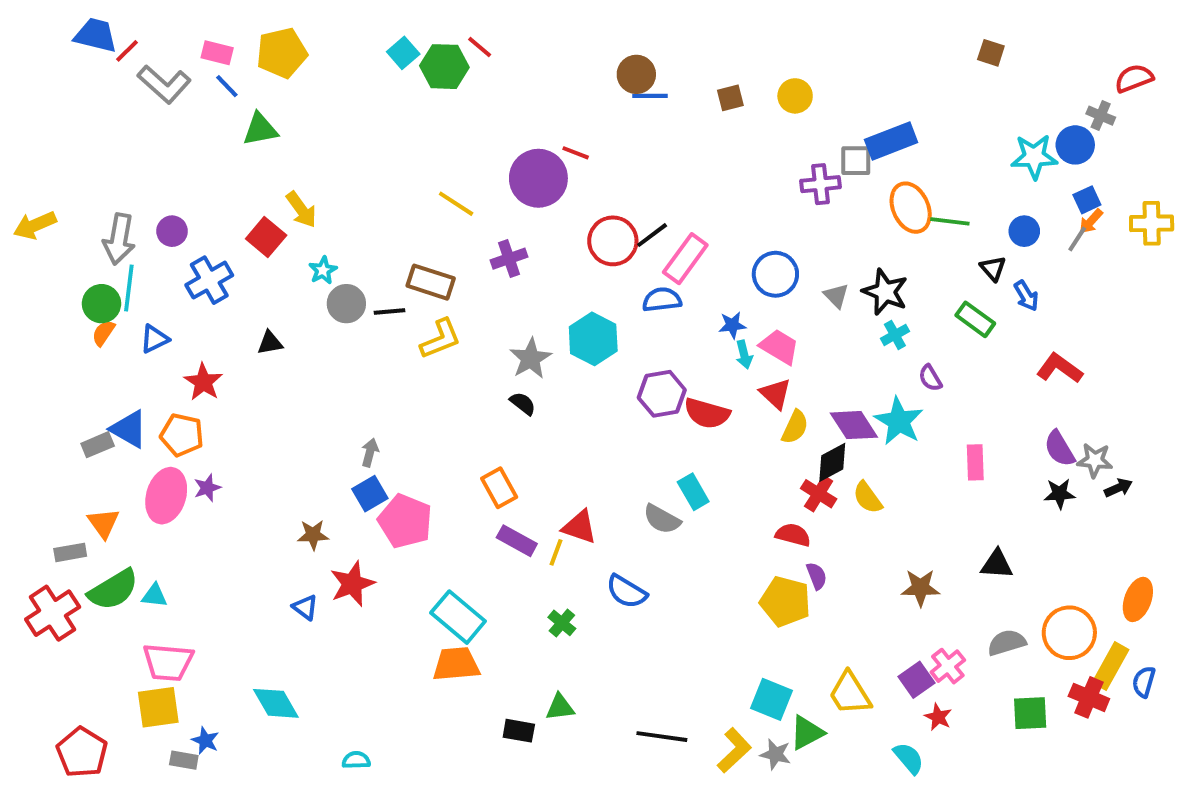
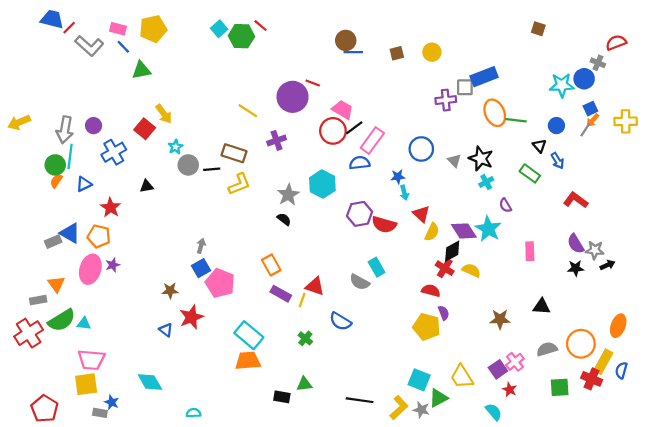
pink trapezoid: (779, 347) -> (343, 110), moved
yellow semicircle: (868, 498) -> (471, 270), turned 150

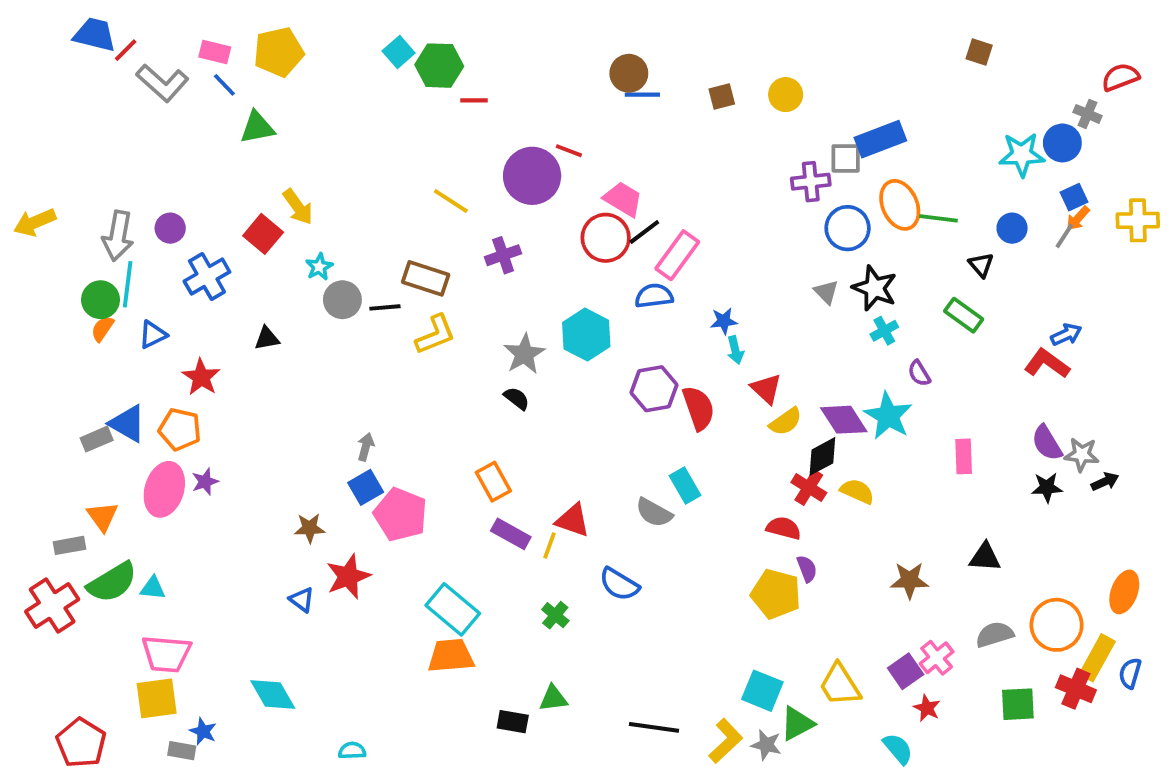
red line: (261, 26) -> (474, 100), moved, turned -40
blue circle: (421, 149) -> (848, 228), moved
blue arrow: (558, 161) -> (1066, 335), moved, turned -84
red semicircle: (384, 225) -> (699, 408), turned -125
yellow semicircle: (432, 232) -> (786, 422), turned 30

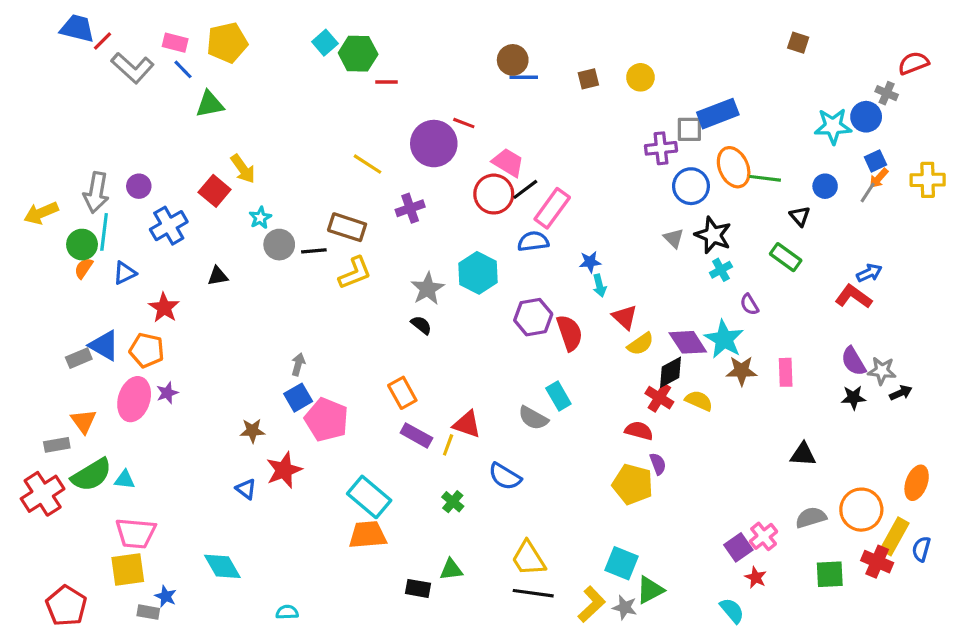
yellow arrow: (35, 222) -> (41, 213), moved
brown star: (909, 580) -> (741, 371), moved
yellow trapezoid: (840, 685) -> (528, 558), moved

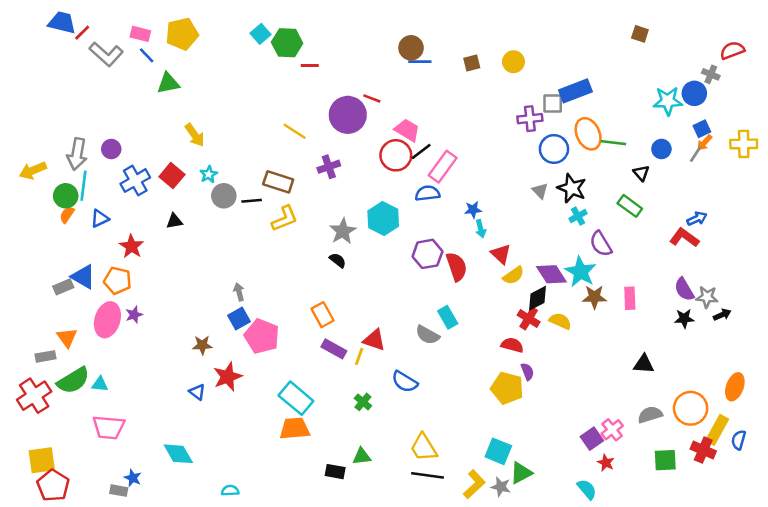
red square: (215, 191) -> (172, 176), moved
purple semicircle: (749, 304) -> (601, 244), size x1.5
gray arrow: (298, 364) -> (239, 292), turned -30
yellow square: (128, 570) -> (42, 460), moved

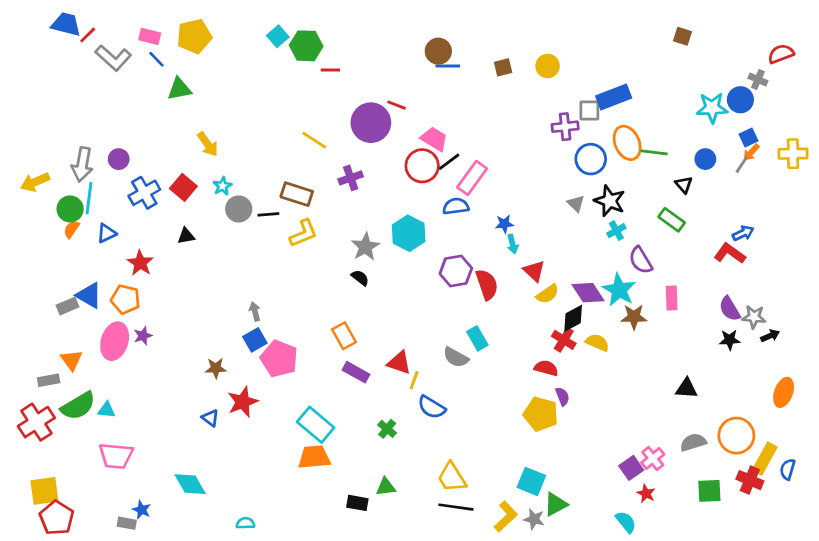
pink rectangle: (630, 298) -> (672, 298), moved
yellow line: (359, 356) -> (414, 380), moved
orange ellipse: (735, 387) -> (784, 392), moved

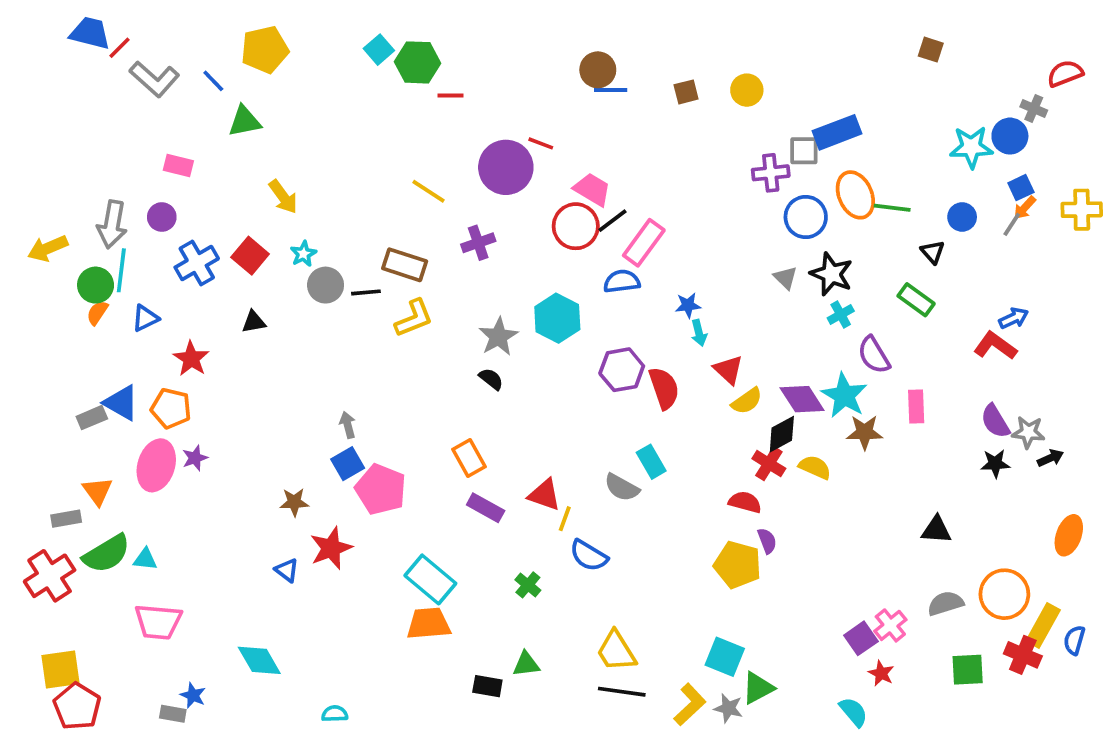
pink rectangle: (150, 36) -> (178, 165), moved

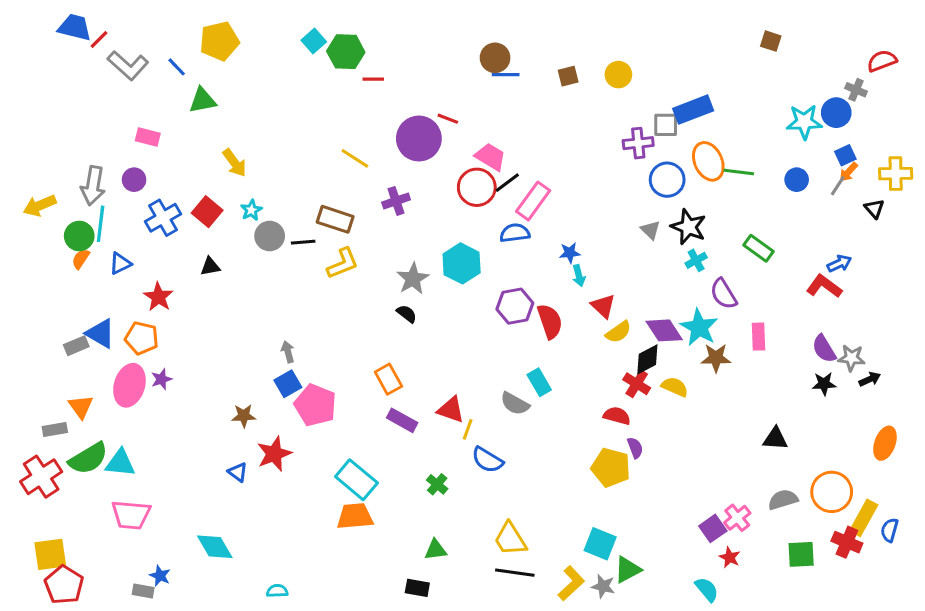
black triangle: (933, 252) -> (874, 209), moved
cyan triangle: (145, 559) -> (120, 463), size x1.5
black rectangle: (487, 686) -> (417, 588), moved

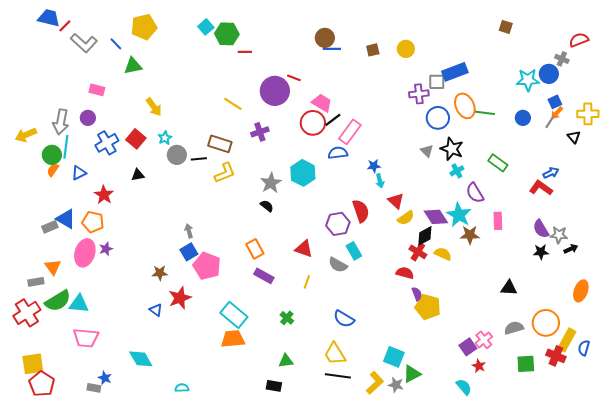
purple hexagon: (515, 306) -> (338, 224), moved
red triangle: (451, 410) -> (304, 249), moved
blue semicircle: (487, 460) -> (344, 319), moved
yellow pentagon: (611, 468) -> (428, 307), moved

